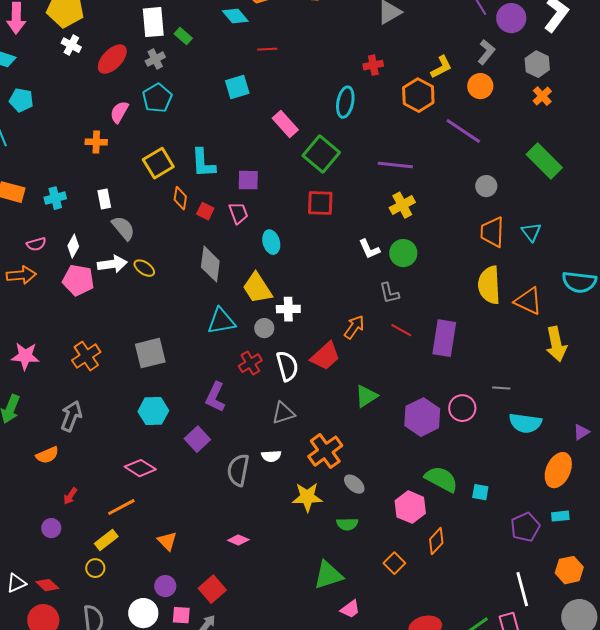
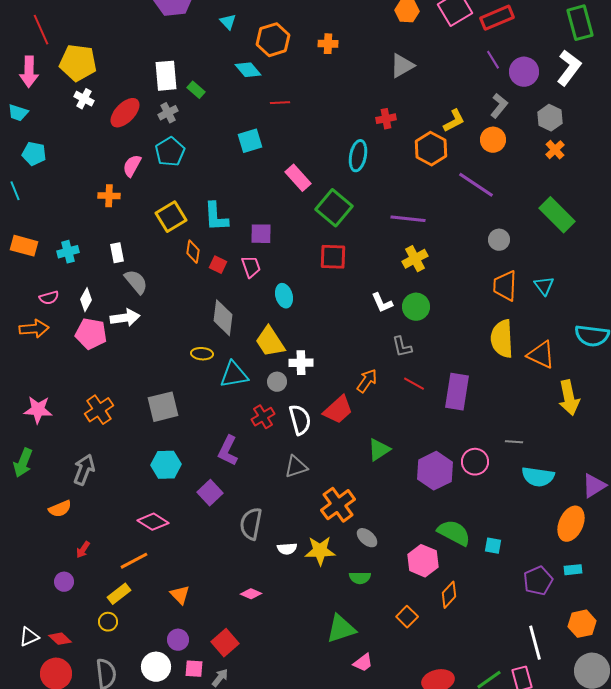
yellow ellipse: (144, 268) -> (202, 354), moved, turned -30
purple triangle: (581, 432) -> (594, 486), size x1.5
white semicircle: (271, 456) -> (287, 549), moved

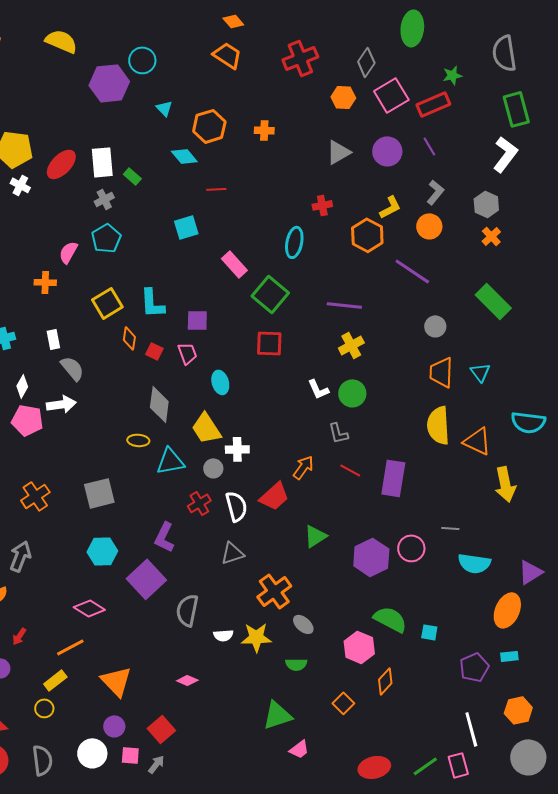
purple circle: (524, 72) -> (387, 151), moved
red ellipse: (125, 113) -> (61, 164), moved
purple square: (210, 493) -> (146, 579), size x1.5
orange triangle: (180, 595) -> (116, 681), size x1.6

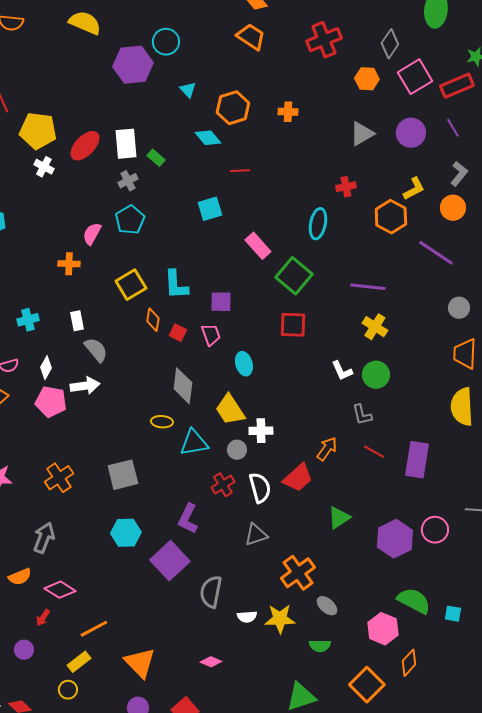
yellow cross: (351, 345) -> (375, 327), turned -30
pink diamond: (89, 608) -> (60, 590), moved
orange square: (343, 703) -> (367, 685), size x1.6

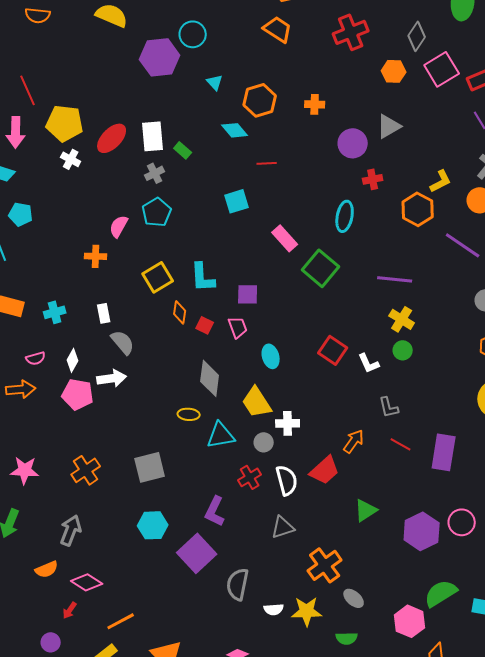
purple circle: (411, 133) -> (353, 143), moved
red square: (293, 325) -> (333, 350), moved, turned 32
green circle: (376, 375) -> (403, 350), moved, size x0.7
green semicircle: (414, 601) -> (441, 593), turned -60

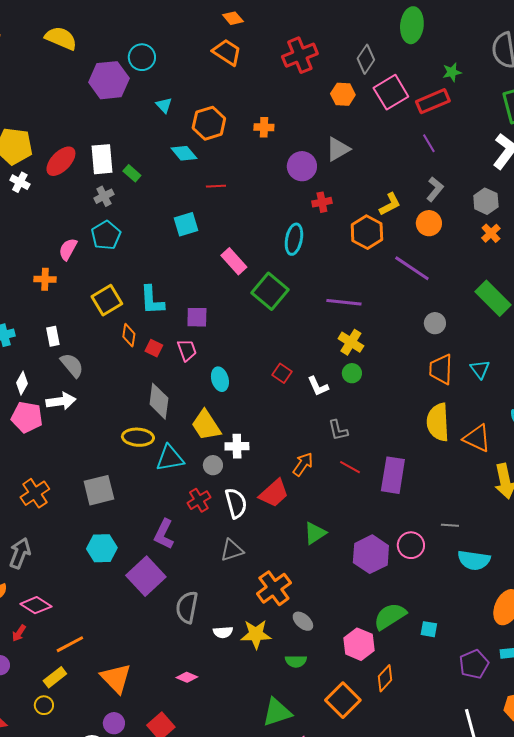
red square: (333, 350) -> (282, 373), size x0.7
yellow ellipse: (189, 414) -> (138, 437), size x1.4

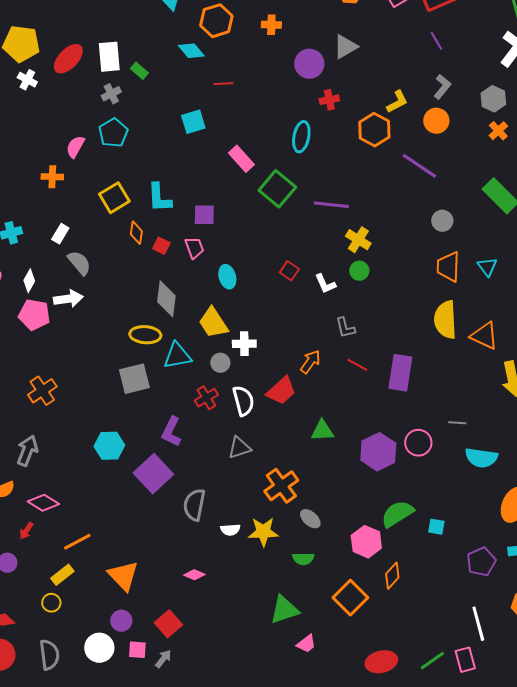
purple line: (344, 302) -> (331, 205), moved
white rectangle: (53, 336) -> (60, 234), turned 42
gray square: (99, 490) -> (134, 379), moved
green triangle: (315, 533) -> (322, 431), turned 30

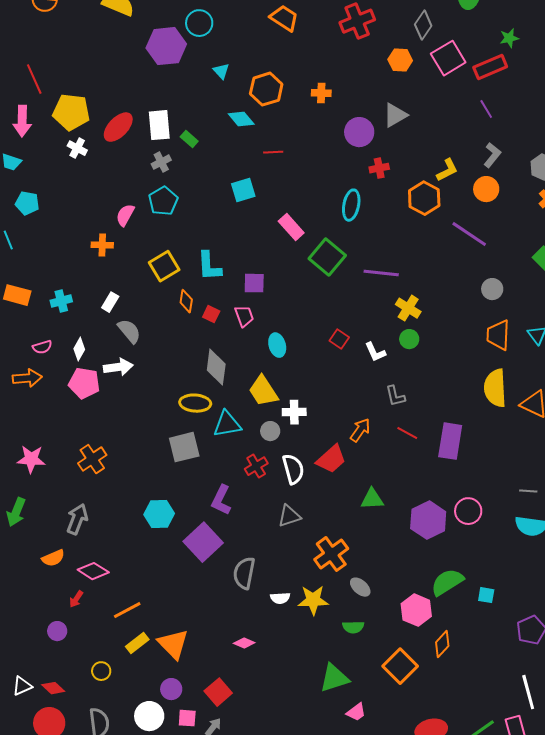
gray line: (457, 423) -> (528, 491), moved
yellow rectangle: (62, 575) -> (137, 643), moved

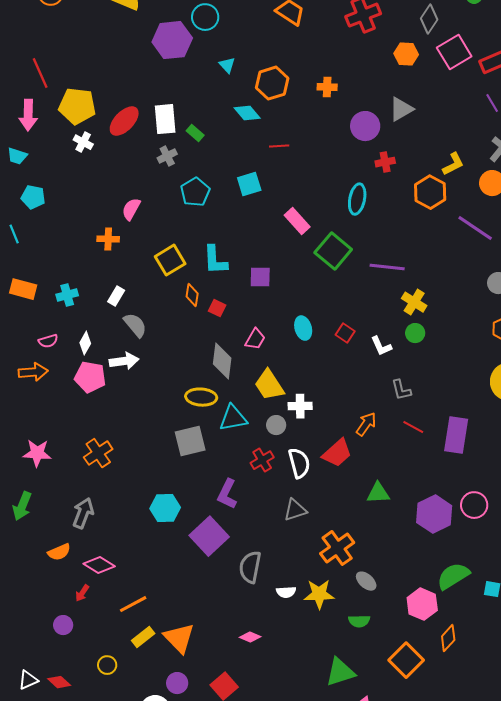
cyan pentagon: (163, 201) -> (195, 192), moved
pink trapezoid: (244, 316) -> (255, 339), moved, turned 50
cyan ellipse: (277, 345) -> (303, 328), moved

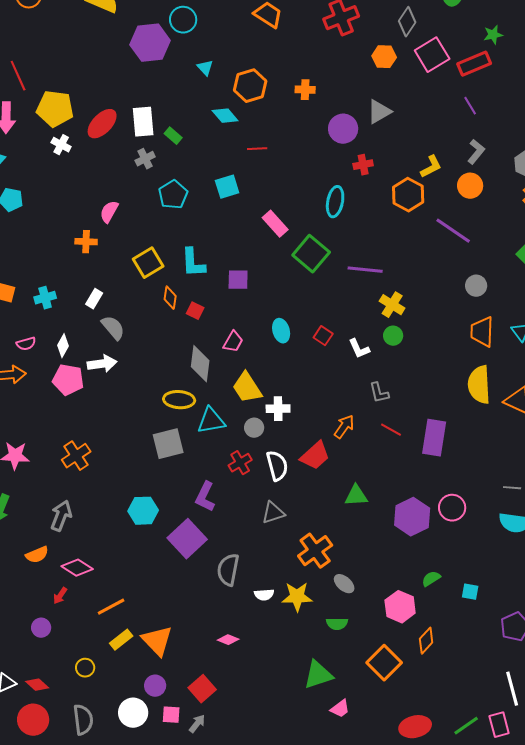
green semicircle: (453, 576) -> (431, 579), size x0.6

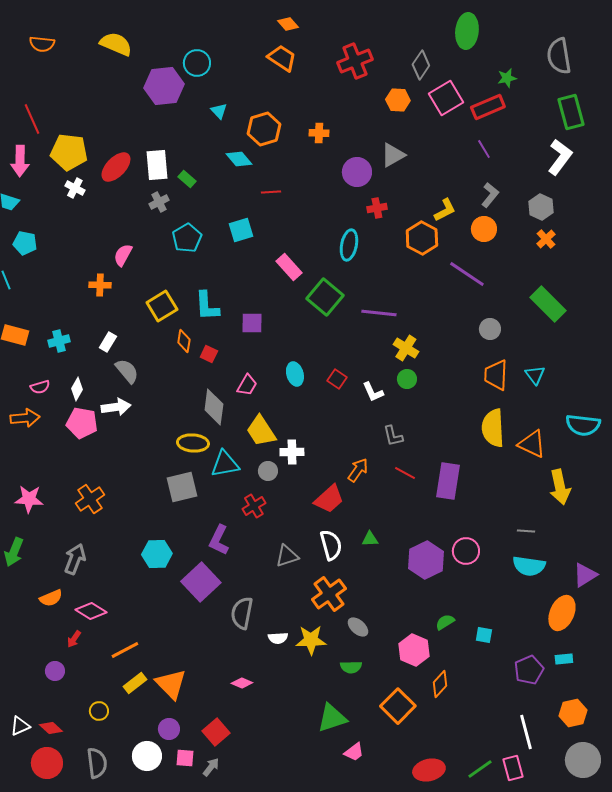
white semicircle: (277, 466) -> (331, 545), moved
green triangle: (356, 496) -> (370, 539), size x0.7

